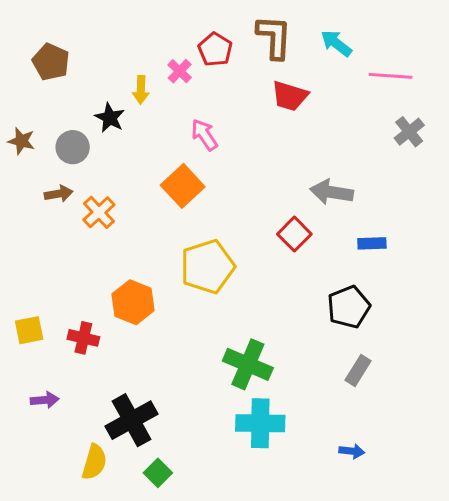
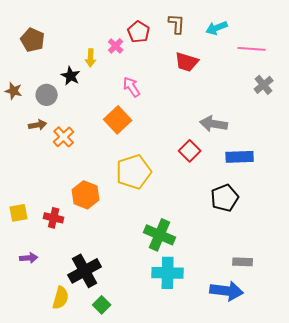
brown L-shape: (274, 37) -> (177, 24), size x0.7
cyan arrow: (336, 43) -> (217, 28), turned -60
blue rectangle: (372, 243) -> (240, 157), size x1.5
gray rectangle: (358, 371) -> (243, 262), moved, turned 60
blue arrow: (352, 451) -> (227, 291), size x2.0

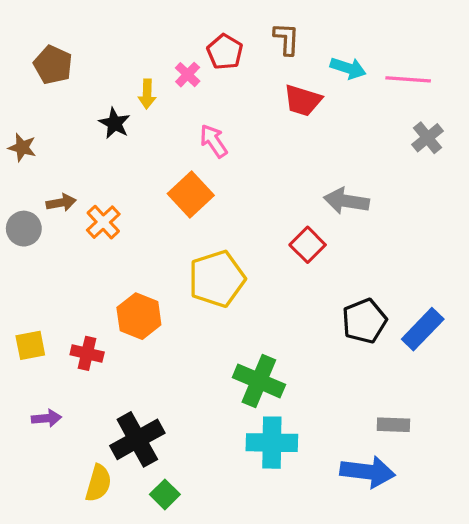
cyan arrow: (217, 28) -> (348, 68), moved, turned -140
gray circle: (47, 95) -> (24, 229), moved
blue rectangle: (240, 157) -> (423, 329), moved, turned -44

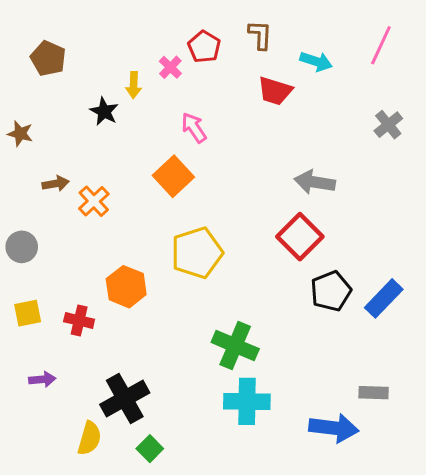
pink line: (408, 79) -> (381, 45), moved, turned -69
gray circle: (24, 229) -> (22, 247), moved
red square: (308, 245) -> (300, 237), moved, size x1.4
gray rectangle: (393, 425) -> (374, 393), moved

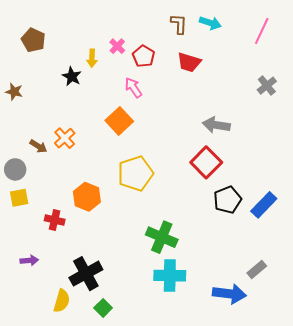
red pentagon: (204, 47) -> (144, 56), moved
cyan arrow: (316, 61) -> (210, 23), moved
brown arrow: (56, 184) -> (38, 146), moved, turned 42
yellow square: (28, 313) -> (19, 198), moved
gray rectangle: (374, 393) -> (257, 270), turned -42

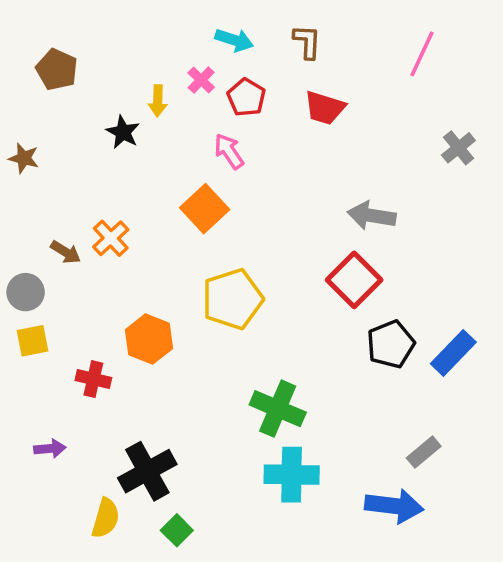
cyan arrow: (210, 23) -> (234, 40), moved
pink line: (262, 31) -> (422, 54), moved
gray rectangle: (257, 270) -> (424, 452), moved

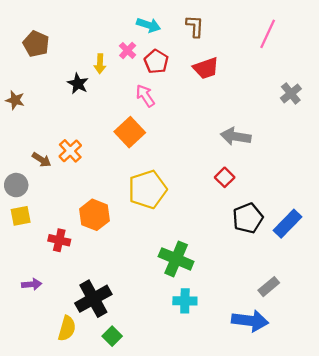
red trapezoid: (325, 108) -> (206, 68), turned -36
red square: (354, 280) -> (225, 177), size x0.6
cyan cross: (292, 475) -> (185, 301), size x0.7

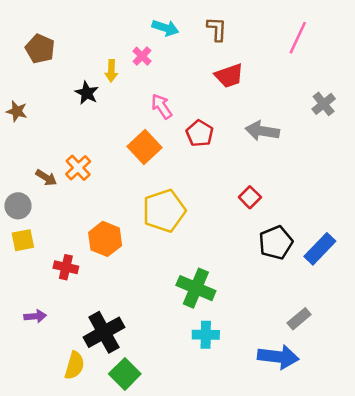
red pentagon: (156, 62) -> (200, 133), moved
gray arrow: (236, 137) -> (262, 131), moved
green square: (112, 336) -> (125, 374), size x1.4

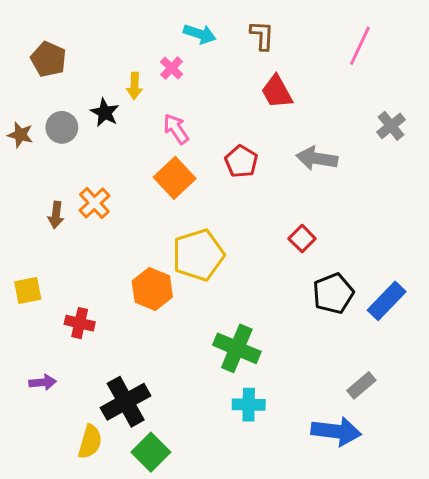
red trapezoid: (229, 76) -> (277, 92), turned 80
pink arrow: (162, 106) -> (176, 129), moved
brown arrow: (46, 178) -> (56, 215), turned 65
gray circle: (18, 206) -> (62, 127), moved
orange hexagon: (105, 239) -> (152, 289), moved

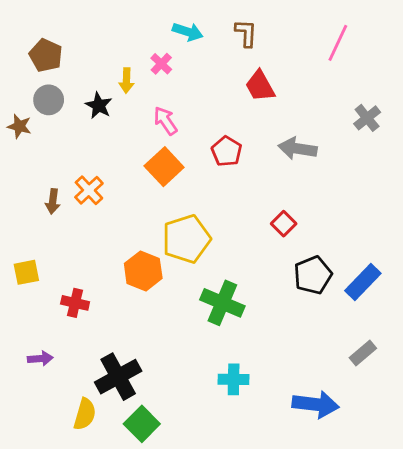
gray circle: (62, 127) -> (49, 100), moved
green cross: (237, 348) -> (222, 303), moved
gray rectangle: (361, 385) -> (363, 353), moved

